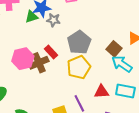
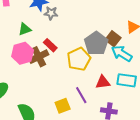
green triangle: (31, 17) -> (25, 29), moved
gray pentagon: (79, 42) -> (96, 43), moved

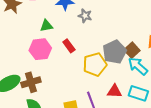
gray star: (51, 13) -> (85, 16), moved
brown cross: (39, 57) -> (31, 82), moved

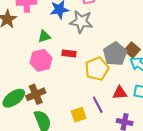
gray star: (85, 16) -> (81, 22), size x1.6
red rectangle: (69, 46) -> (69, 54), turned -40

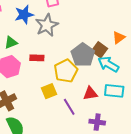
gray star: (81, 22) -> (47, 25), turned -30
yellow square: (79, 115) -> (49, 91), moved

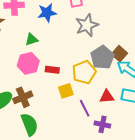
gray star: (47, 25) -> (87, 25), moved
red rectangle: (37, 58) -> (52, 70), moved
purple cross: (97, 122) -> (102, 124), moved

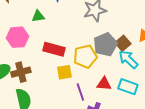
pink hexagon: (28, 63) -> (17, 37), moved
red rectangle: (52, 70) -> (54, 49), size x1.5

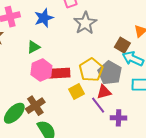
pink hexagon: (17, 37) -> (41, 70), moved
gray pentagon: (105, 44) -> (110, 73), moved
red triangle: (104, 84) -> (104, 92), moved

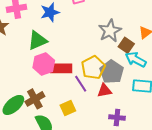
gray star: (85, 23) -> (110, 31), moved
green triangle: (34, 47) -> (37, 40), size x1.5
yellow square: (77, 92) -> (68, 108), moved
purple line: (98, 105) -> (81, 84), moved

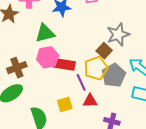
brown square: (126, 45) -> (104, 51), moved
red triangle: (104, 91) -> (90, 101), moved
brown cross: (35, 99) -> (17, 68), moved

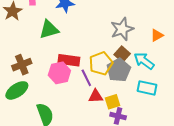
brown square: (104, 51) -> (122, 54), moved
pink hexagon: (48, 57) -> (59, 73), moved
yellow square: (65, 104) -> (113, 102), moved

